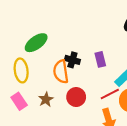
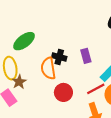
brown star: (46, 99) -> (19, 82), moved

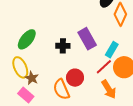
purple rectangle: (86, 56) -> (87, 39), size x1.5
orange semicircle: (48, 68) -> (61, 89), moved

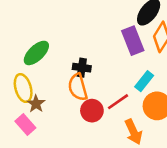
purple rectangle: (87, 39) -> (133, 41), moved
red line: (104, 67) -> (118, 102), moved
orange semicircle: (61, 89) -> (78, 87), moved

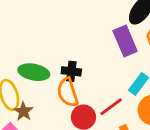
green ellipse: (36, 53) -> (34, 72), moved, turned 56

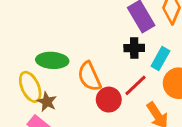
black cross: (71, 71) -> (134, 48), moved

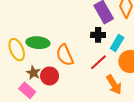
yellow ellipse: (30, 87) -> (17, 50), moved
red circle: (109, 100) -> (50, 76), moved

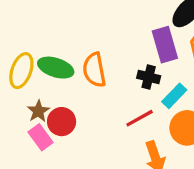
yellow ellipse: (17, 50) -> (21, 71), turned 30
orange semicircle: (65, 55) -> (94, 70), moved
pink rectangle: (27, 90) -> (41, 137), moved

